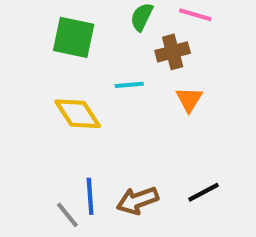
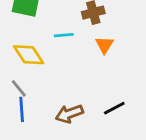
blue line: (90, 196) -> (22, 109), moved
gray line: (67, 215) -> (19, 88), moved

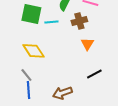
cyan line: (64, 35) -> (51, 22), moved
black line: (114, 108) -> (94, 74), moved

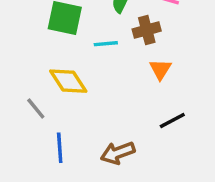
cyan line: (51, 22) -> (106, 44), moved
gray line: (26, 75) -> (36, 108), moved

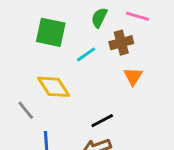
cyan line: (106, 44) -> (86, 54), turned -30
black line: (172, 120) -> (102, 121), moved

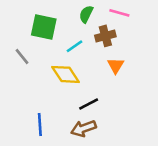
yellow diamond: (54, 87) -> (66, 74), moved
gray line: (26, 110) -> (22, 57), moved

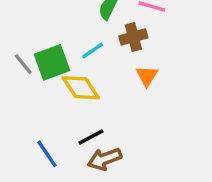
green square: (44, 27) -> (52, 62), moved, turned -32
black line: (89, 104) -> (91, 137), moved
blue line: (40, 125) -> (47, 154), turned -30

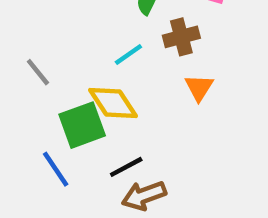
green square: (52, 62) -> (82, 125), moved
blue line: (47, 154) -> (56, 169), moved

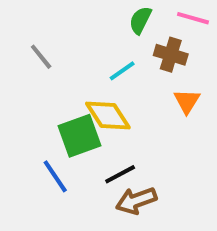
brown cross: (181, 37) -> (171, 55), turned 32
gray line: (38, 72) -> (41, 57), moved

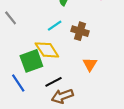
brown cross: (171, 55) -> (80, 31), moved
orange triangle: (187, 101) -> (90, 64), moved

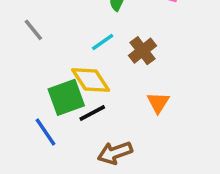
brown cross: (80, 31) -> (142, 51), turned 35
black line: (54, 82) -> (92, 113), moved

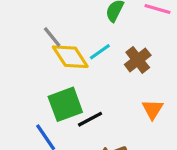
gray line: (33, 30) -> (52, 37), moved
yellow diamond: (91, 80) -> (70, 57), moved

